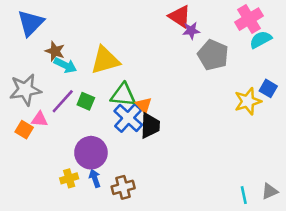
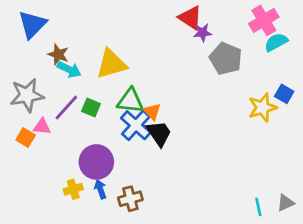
black trapezoid: (150, 126) -> (159, 133), turned -36

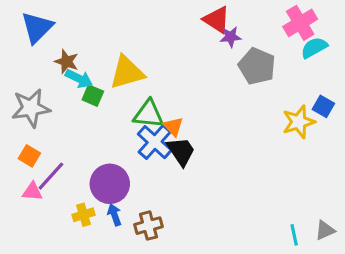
purple line: (66, 108) -> (51, 176), moved
green square: (91, 108) -> (93, 96), moved
pink triangle: (42, 127) -> (32, 192), moved

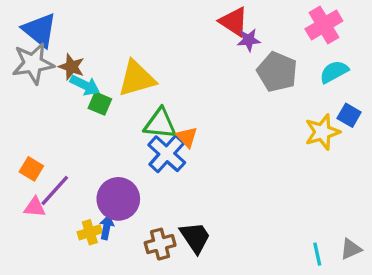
blue triangle: (37, 27) -> (40, 30), turned -36
cyan semicircle: (314, 48) -> (334, 72), moved
gray star: (31, 108) -> (33, 63), moved
black trapezoid: (181, 151) -> (195, 237), moved
blue arrow: (114, 215) -> (107, 227), moved, turned 30

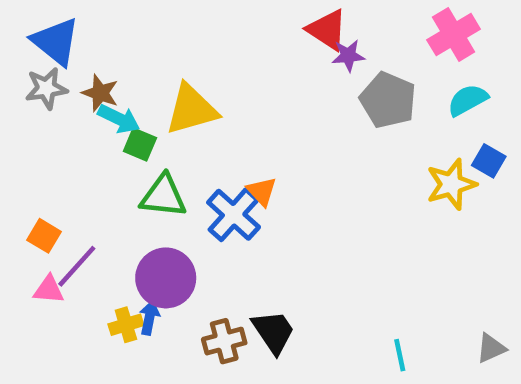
gray star: (33, 63) -> (46, 88), size x0.7
green triangle: (160, 124) -> (163, 196), moved
cyan line: (317, 254) -> (400, 355), moved

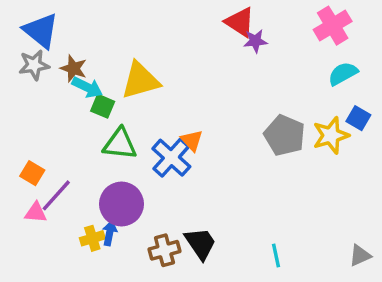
gray pentagon: (388, 100) -> (285, 135), moved
cyan line: (400, 355) -> (276, 255), moved

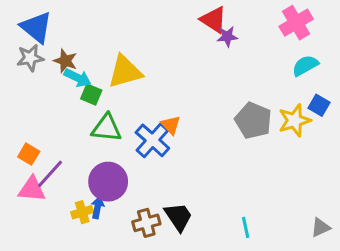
pink triangle: (36, 213) -> (32, 189), size x1.4

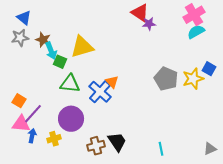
blue triangle: (36, 27) -> (24, 18), size x0.7
cyan semicircle: (305, 65) -> (196, 32), moved
cyan arrow: (78, 78) -> (51, 51), turned 42
blue arrow: (97, 208) -> (32, 136), moved

